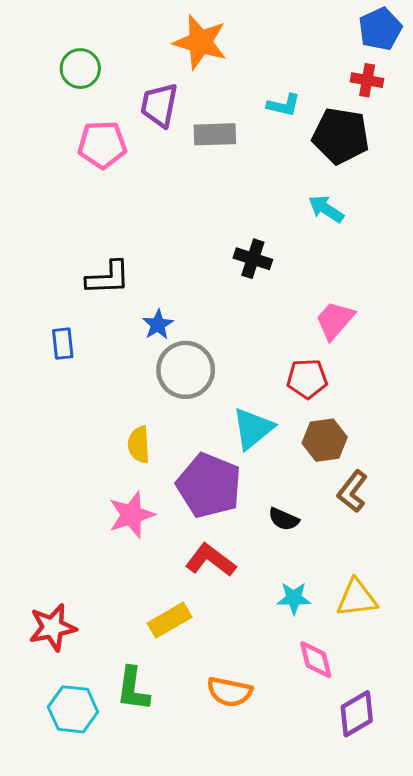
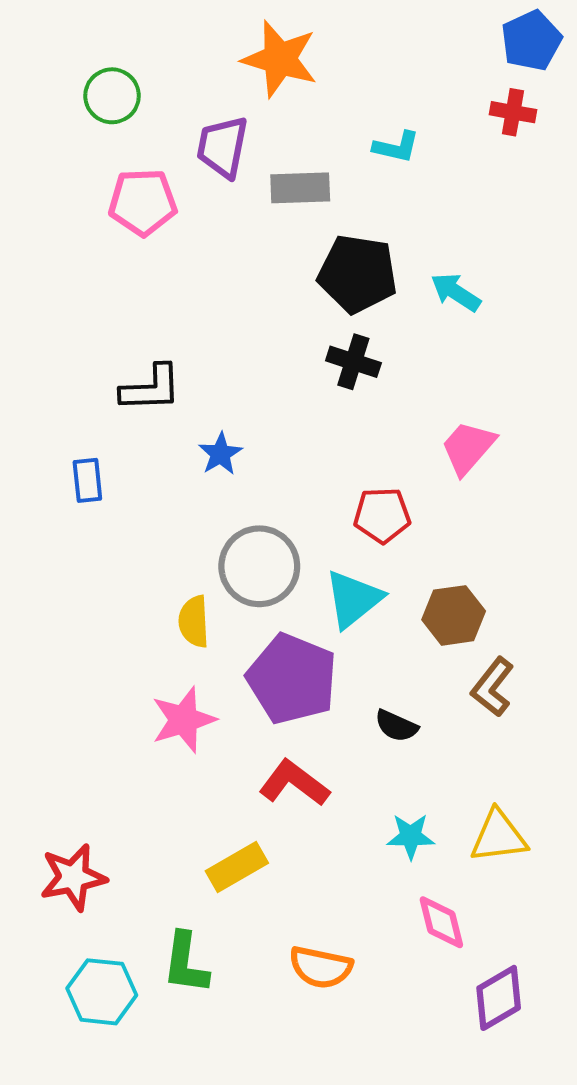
black pentagon: (341, 136) -> (357, 274), moved
gray circle: (186, 370) -> (259, 566), moved
red pentagon: (307, 379) -> (382, 515), moved

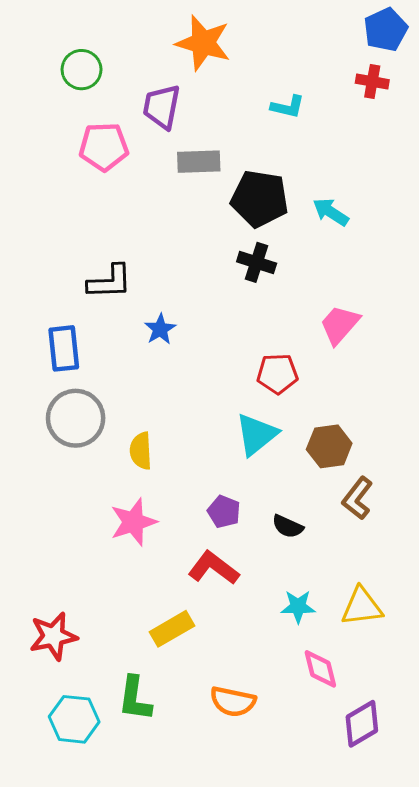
gray rectangle: (300, 188) -> (199, 162), moved
blue rectangle: (87, 480) -> (64, 348), size x1.4
gray circle: (259, 566) -> (76, 418), moved
purple pentagon: (292, 679) -> (224, 512), moved, size x0.5

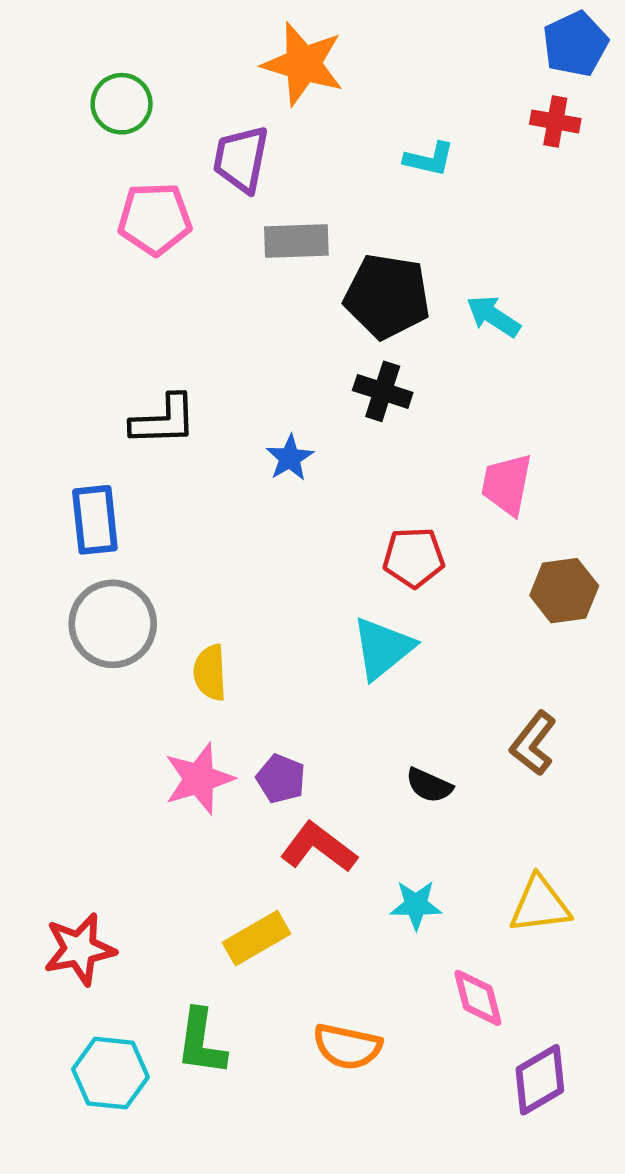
pink trapezoid: (340, 325) -> (507, 484), turned -30
blue star: (160, 329) -> (290, 458), moved
brown hexagon: (329, 446) -> (564, 591), moved
purple pentagon: (224, 512) -> (281, 779), moved
cyan star: (298, 607) -> (416, 905), moved

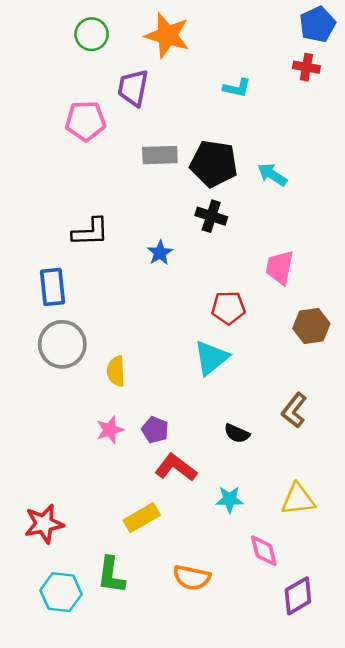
green circle: (122, 104) -> (92, 34), moved
gray rectangle: (296, 241) -> (160, 155), moved
pink star: (199, 779) -> (110, 430), size x0.7

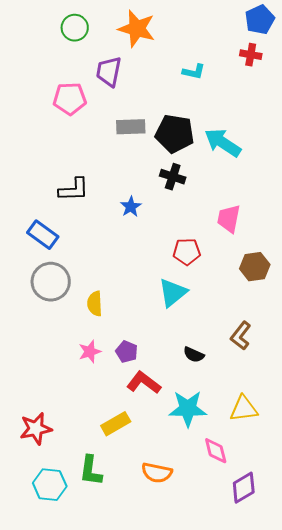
cyan arrow: (272, 175) -> (223, 143), size x1.5
blue rectangle: (53, 287) -> (43, 235), turned -48
cyan star: (230, 499) -> (188, 409), size x1.6

